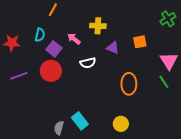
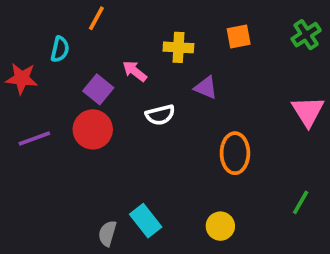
cyan semicircle: (40, 35) -> (60, 49), moved
orange square: (140, 42) -> (239, 36), moved
green line: (164, 82) -> (301, 202), moved, turned 64

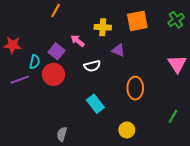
orange square: (239, 36) -> (137, 21), size x1.5
cyan semicircle: (60, 49) -> (35, 62), moved
cyan rectangle: (146, 221) -> (95, 104), moved

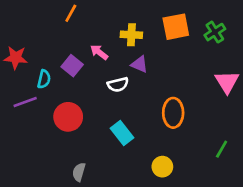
green cross: (176, 20) -> (215, 32), moved
purple triangle: (118, 50) -> (139, 64), moved
red circle: (53, 74) -> (68, 117), moved

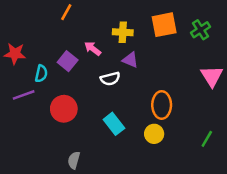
yellow circle: (162, 167) -> (154, 134), moved

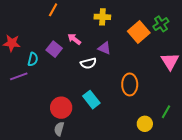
orange square: (164, 25) -> (139, 32), moved, turned -30
yellow cross: (123, 32) -> (102, 17), moved
red circle: (64, 109) -> (61, 108), moved
yellow circle: (154, 134) -> (145, 124), moved

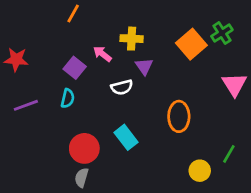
yellow cross: (102, 17) -> (132, 39), moved
purple triangle: (104, 48) -> (144, 66), turned 32
cyan semicircle: (33, 59) -> (68, 98), moved

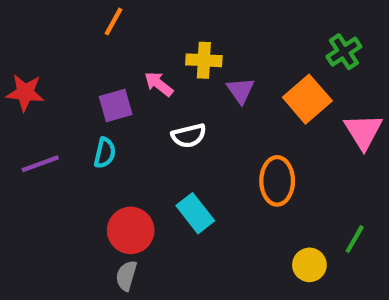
orange square: (191, 44) -> (307, 99), moved
purple triangle: (144, 66) -> (241, 90), moved
purple square: (75, 68) -> (116, 106), turned 35

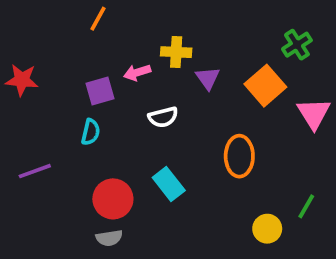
pink arrow: (159, 84) -> (137, 73), turned -55
purple line: (40, 164) -> (35, 171), moved
gray semicircle: (126, 276) -> (109, 238), turned -115

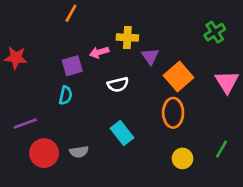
orange square: (265, 86) -> (178, 76), moved
red circle: (113, 199) -> (44, 153), moved
yellow circle: (267, 229) -> (182, 158), moved
gray semicircle: (109, 238) -> (79, 152), moved

